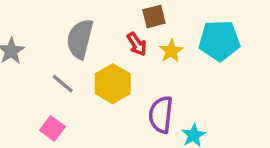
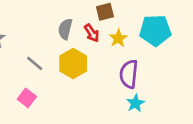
gray semicircle: (80, 39) -> (65, 29), moved, size x0.7
purple semicircle: (161, 115) -> (129, 74), moved

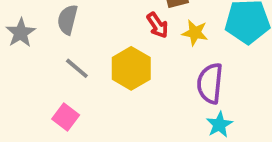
gray semicircle: (65, 29) -> (67, 20), moved
yellow star: (118, 38) -> (195, 33), turned -30

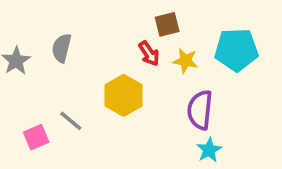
gray line: (77, 68) -> (71, 121), moved
pink square: (66, 117) -> (36, 137), moved, turned 30

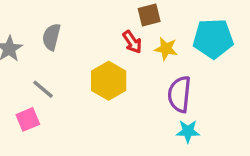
gray line: (71, 121) -> (43, 89), moved
cyan star: (209, 150) -> (188, 131), turned 30

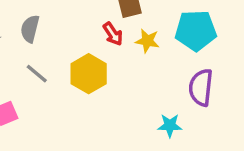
gray line: (43, 89) -> (37, 74), moved
purple semicircle: (179, 94) -> (201, 87), moved

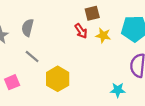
yellow hexagon: (89, 74) -> (58, 79), moved

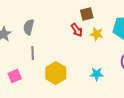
gray line: (32, 57) -> (33, 53), turned 48
cyan star: (118, 90) -> (97, 74), moved

